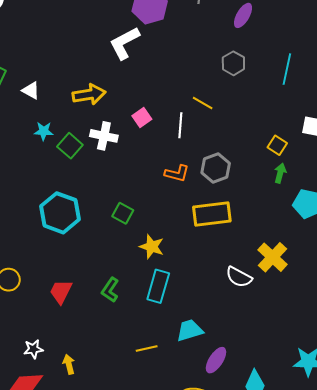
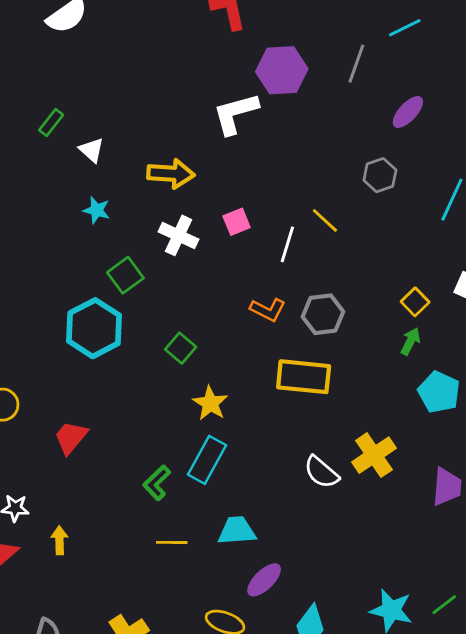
green square: (70, 146) -> (125, 275), moved
green L-shape: (110, 290) -> (157, 483), moved

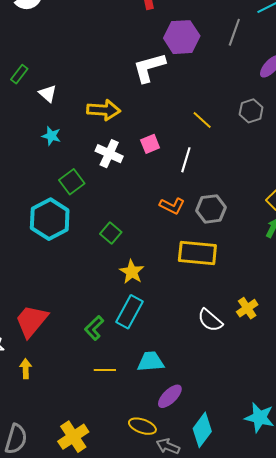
yellow line: (325, 220) -> (202, 120), moved
red trapezoid: (71, 437) -> (31, 321), moved, size x1.4
yellow cross: (374, 455) -> (247, 308), size x0.7

